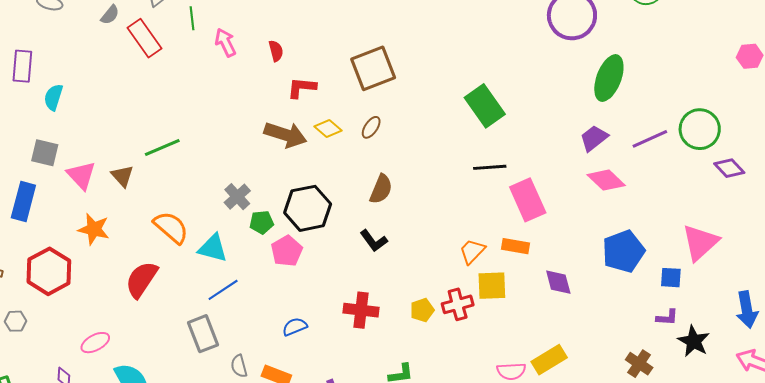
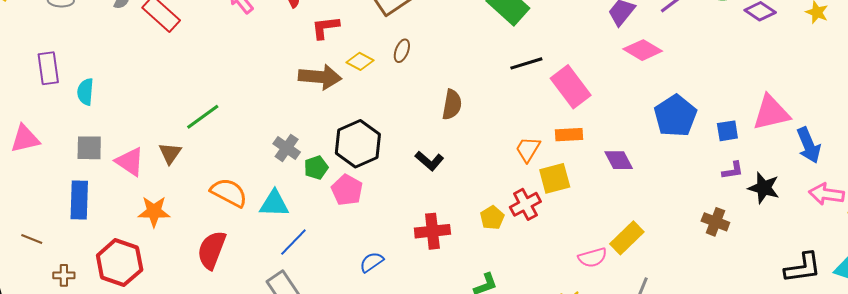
brown triangle: (122, 176) -> (170, 153), turned 30
brown semicircle: (381, 189) -> (452, 105), moved
pink triangle: (700, 242) -> (771, 113), moved, turned 42

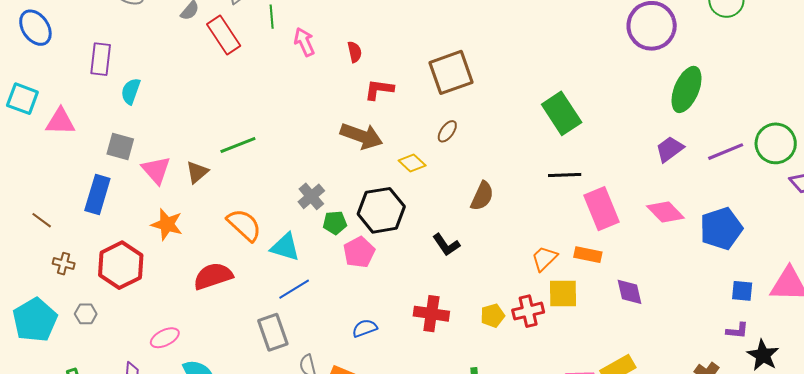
pink diamond: (643, 50) -> (665, 212), moved
yellow diamond: (360, 61) -> (412, 163), moved
blue pentagon: (675, 116) -> (721, 229), moved
red semicircle: (212, 250) -> (213, 276), turned 36

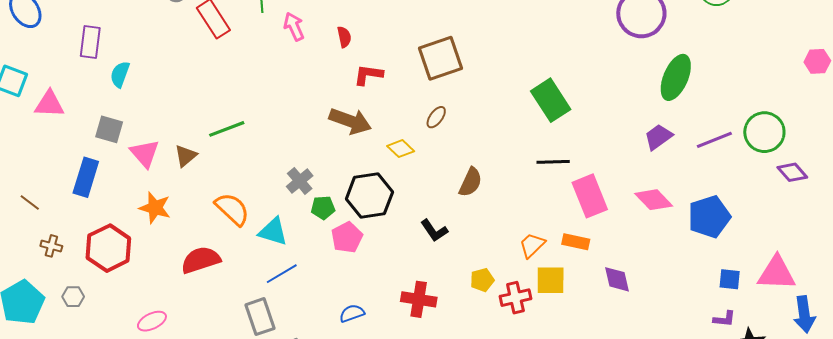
yellow pentagon: (493, 316) -> (482, 280), moved

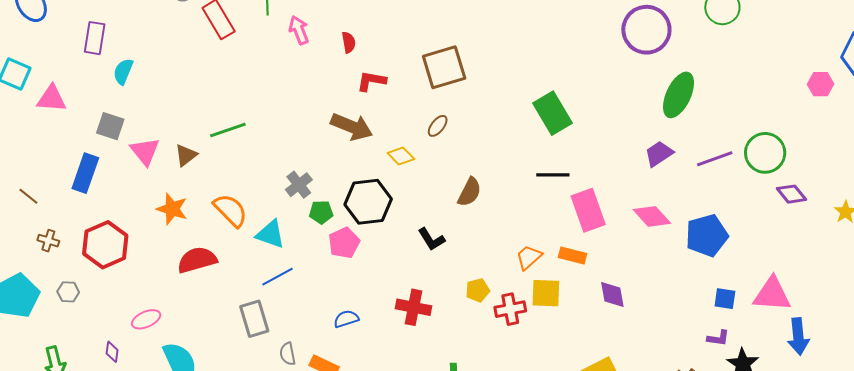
orange star: (155, 208) -> (172, 209), moved

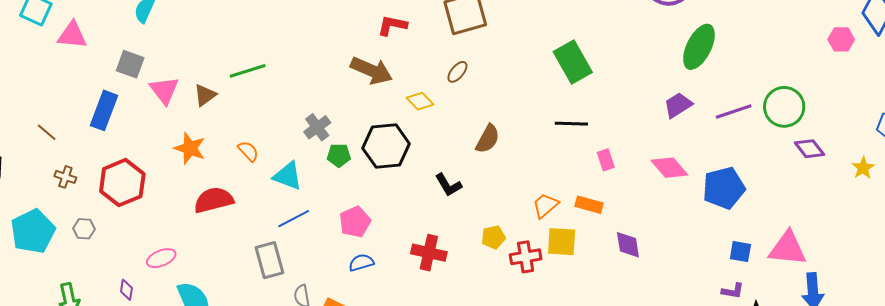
orange semicircle: (230, 210) -> (248, 151), size x0.6
pink rectangle: (588, 210) -> (606, 160), size x0.5
pink pentagon: (344, 243) -> (355, 222), moved

